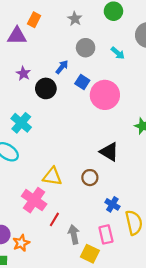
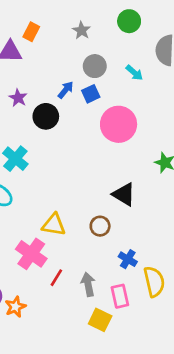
blue square: (82, 82) -> (91, 94), moved, turned 32
gray arrow: (74, 234) -> (88, 284), moved

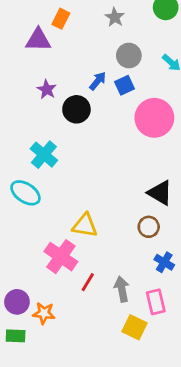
brown circle: (100, 226) -> (149, 227), moved
orange star: (15, 307) -> (44, 313), turned 30

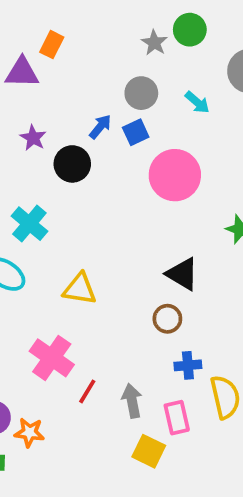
gray star: (115, 17) -> (154, 43), moved
yellow triangle: (85, 225) -> (80, 289), moved
blue cross: (164, 262) -> (188, 365), turned -36

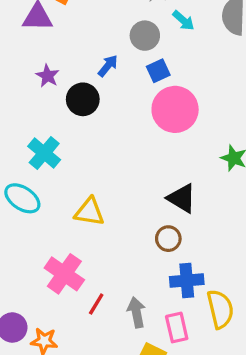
cyan arrow: (197, 102) -> (183, 20), moved
blue square: (136, 132) -> (158, 71), moved
blue cross: (188, 365) -> (187, 281), size x1.4

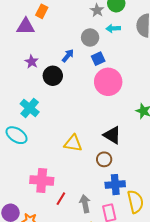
cyan arrow: (183, 20) -> (113, 28), turned 136
yellow triangle: (89, 212) -> (73, 143), moved
pink cross: (64, 274) -> (42, 180), turned -30

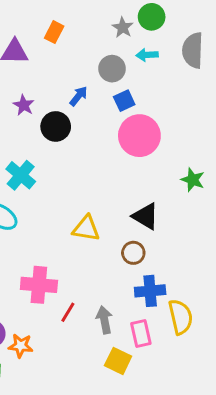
orange rectangle: (42, 11) -> (54, 32), moved

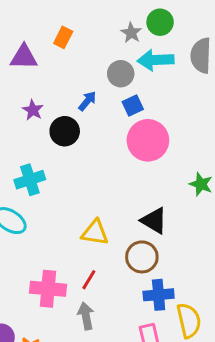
cyan arrow: (147, 55) -> (156, 60), size x1.6
cyan cross: (21, 175) -> (30, 180), turned 32
brown circle: (133, 253) -> (142, 257), size x1.4
red line: (68, 312) -> (89, 280), moved
gray arrow: (104, 320) -> (86, 316), moved

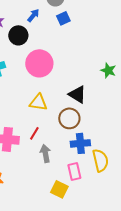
pink circle: (148, 140) -> (39, 63), moved
gray arrow: (86, 316) -> (45, 153), moved

